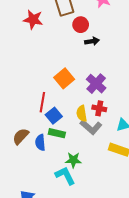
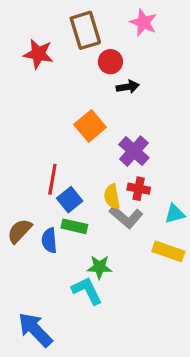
orange square: (64, 78) -> (90, 126), moved

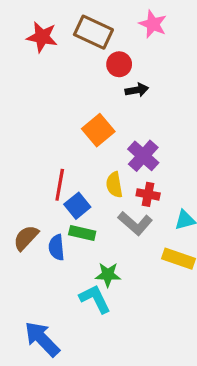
brown rectangle: (85, 30) -> (93, 32), turned -48
red star: (38, 54) -> (42, 37), moved
yellow semicircle: (112, 197) -> (114, 185), moved

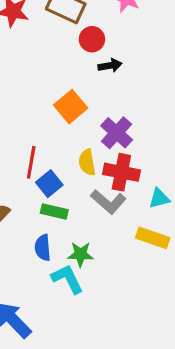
red cross: (148, 194) -> (121, 172), size x1.5
blue semicircle: (56, 247) -> (43, 248), moved

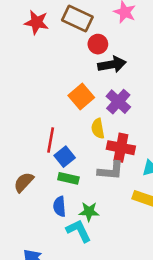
black arrow: (110, 65) -> (112, 65), size x1.5
purple cross: (117, 133) -> (118, 102), moved
yellow semicircle: (87, 162) -> (98, 128), moved
gray L-shape: (108, 202) -> (111, 171), turned -36

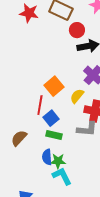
orange square: (81, 97) -> (54, 86), moved
yellow semicircle: (98, 128) -> (77, 96), turned 49
green star: (89, 212) -> (58, 161), moved

